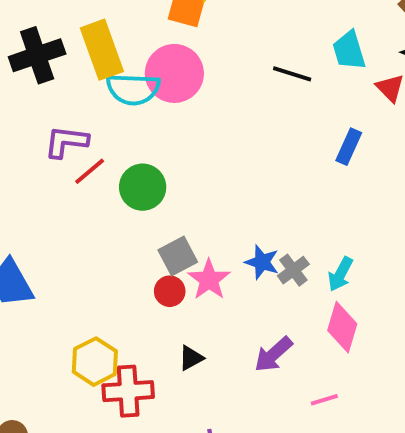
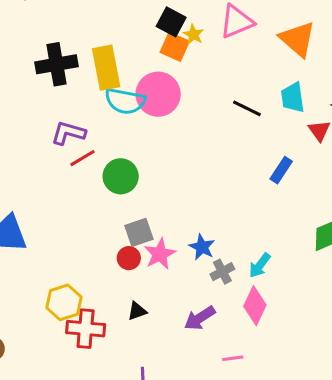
gray cross: (293, 270) -> (222, 272), moved

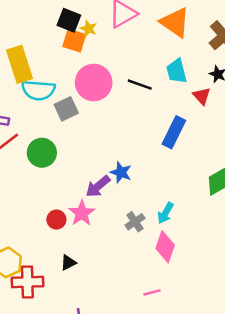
pink circle: (158, 94) -> (94, 83), moved
blue rectangle: (281, 170) -> (174, 132), size x1.4
gray square: (139, 232) -> (66, 109), moved
blue star: (202, 247) -> (121, 172), moved
purple arrow: (200, 318) -> (98, 186), moved

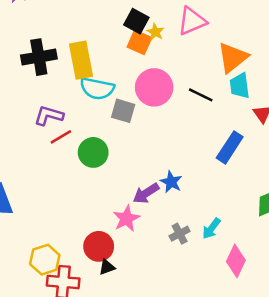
orange triangle: (175, 22) -> (233, 57), moved, turned 40
gray square: (66, 109) -> (123, 111), turned 35
red circle: (56, 220) -> (99, 246), moved, size x1.5
pink diamond: (165, 247) -> (236, 261), moved

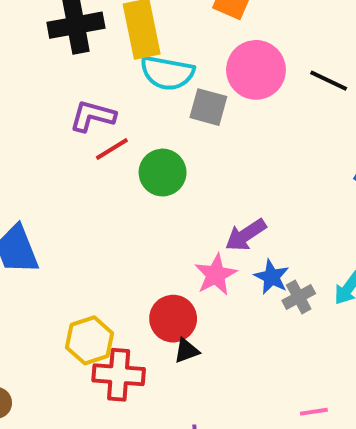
blue star: (171, 182) -> (272, 277), moved

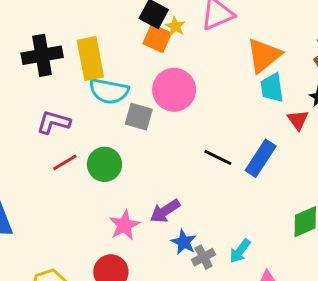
black line: (329, 81) -> (218, 157), moved
red line: (112, 149) -> (65, 162), moved
pink star: (216, 275) -> (124, 225), moved

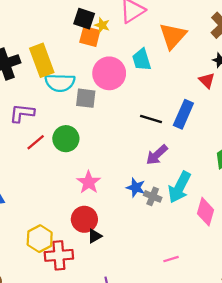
cyan trapezoid: (272, 88) -> (142, 60), moved
purple arrow: (165, 211) -> (157, 155), moved
cyan arrow: (240, 251) -> (179, 187), size x1.6
gray cross: (203, 257) -> (153, 196), turned -30

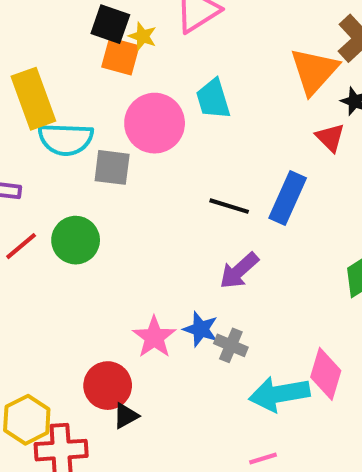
orange triangle: (173, 36) -> (314, 71), moved
pink star: (89, 182) -> (154, 337), moved
cyan arrow: (179, 187) -> (279, 394), moved, turned 52

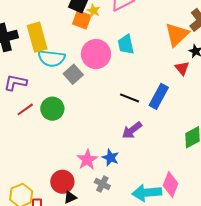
gray square: (112, 167) -> (73, 74), turned 36
gray cross: (231, 345) -> (102, 184), moved

